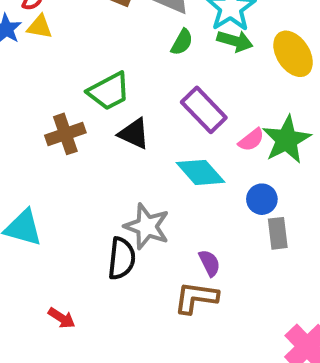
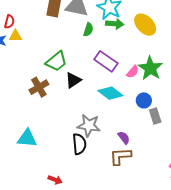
black triangle: (134, 134) -> (73, 80), turned -48

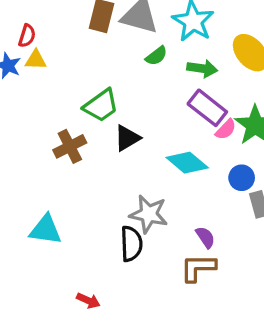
green arrow: (115, 24) -> (202, 68), moved
green semicircle: (88, 30) -> (156, 56), turned 32
purple rectangle: (106, 61) -> (207, 108), moved

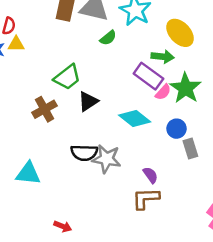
green arrow: (202, 68) -> (163, 57), moved
black semicircle: (131, 244) -> (84, 153), moved, turned 96

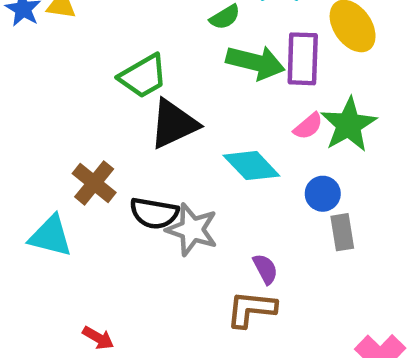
green arrow: (163, 57) -> (255, 62), moved, size x1.4
purple rectangle: (148, 76) -> (303, 59), moved, turned 48
black triangle: (88, 101) -> (174, 124), size x1.4
brown cross: (45, 109) -> (94, 183), moved, turned -30

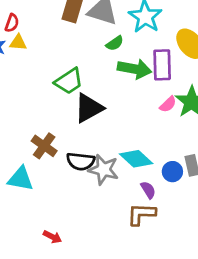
cyan diamond: (251, 166) -> (136, 159), moved
blue circle: (323, 194) -> (172, 172), moved

